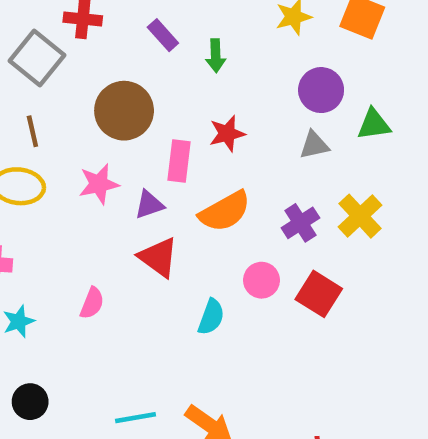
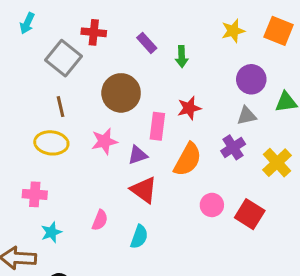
orange semicircle: (225, 211) -> (188, 160), turned -32
purple cross: (300, 223) -> (233, 147), moved
cyan semicircle: (211, 317) -> (139, 237), moved

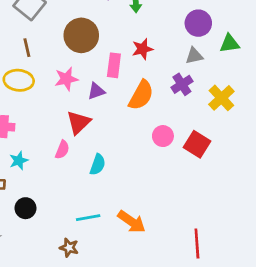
red triangle: (144, 190) -> (79, 122), moved, turned 40

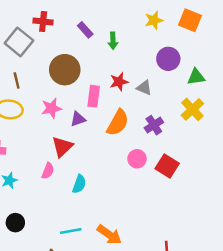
gray triangle: (194, 56) -> (144, 88), moved, turned 35
purple cross: (182, 84) -> (154, 125), moved
yellow cross: (221, 98) -> (192, 109), moved

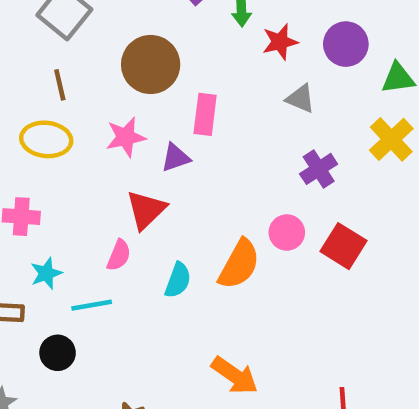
red star: (119, 82) -> (280, 42), moved
orange semicircle: (118, 123) -> (239, 264), moved
cyan line: (71, 231) -> (92, 305), moved

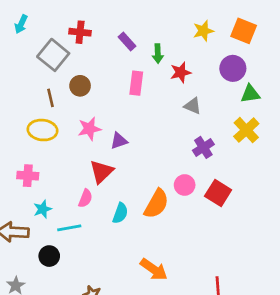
purple circle: (346, 44) -> (233, 68), moved
brown circle: (151, 64) -> (80, 86), moved, size x0.6
pink rectangle: (205, 114) -> (136, 83), moved

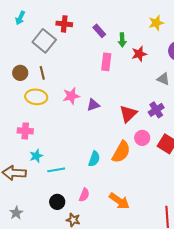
brown circle: (80, 86) -> (20, 73), moved
gray triangle: (193, 106) -> (163, 79), moved
red triangle: (101, 172) -> (128, 114), moved
pink semicircle: (85, 198) -> (84, 195), moved
black circle: (49, 256) -> (57, 202), moved

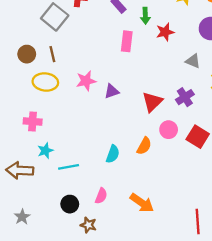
orange semicircle: (121, 152) -> (144, 146), size x0.7

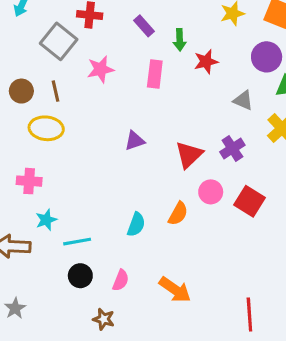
pink star: (86, 81) -> (100, 69), moved
black circle: (70, 204) -> (80, 276), moved

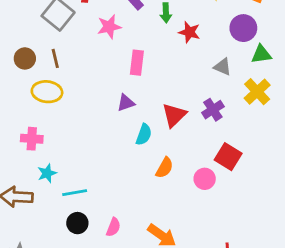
red star: (206, 62) -> (189, 32), turned 30
pink star: (100, 69) -> (109, 27), moved
pink rectangle: (155, 74) -> (137, 63), moved
pink circle: (211, 192) -> (205, 179), moved
cyan semicircle: (136, 224) -> (144, 135), moved

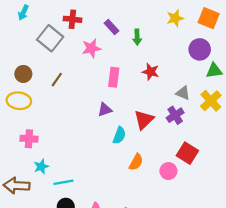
red star: (189, 32) -> (151, 72), moved
brown line: (55, 58) -> (57, 80), moved, turned 48
gray triangle: (223, 67) -> (183, 93), moved
yellow ellipse: (47, 92) -> (19, 101), moved

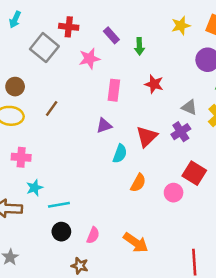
brown line: (57, 80) -> (52, 108), moved

